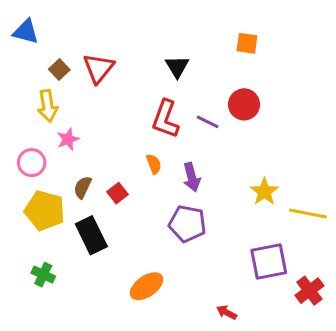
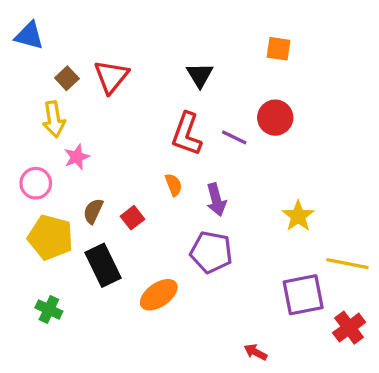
yellow line: (308, 214) -> (347, 264), moved
orange ellipse: (147, 286) -> (159, 295), moved

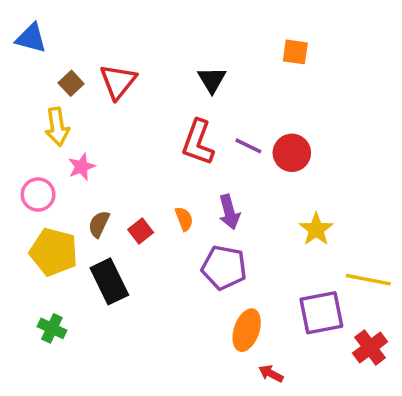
red circle: (275, 118) -> (292, 153), moved
orange semicircle: (174, 185) -> (184, 219), moved
orange ellipse: (159, 295) -> (247, 330), moved, turned -36

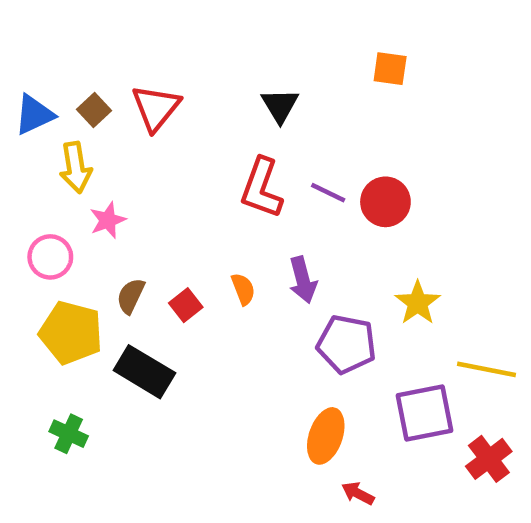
blue triangle: (31, 38) -> (34, 115), moved, turned -40
purple pentagon: (224, 268) -> (346, 344), moved
black rectangle: (109, 281) -> (144, 372), turned -33

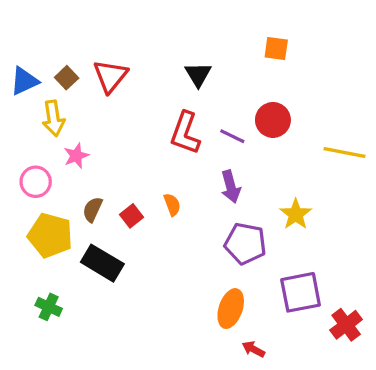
red circle: (385, 202) -> (273, 120), moved
purple arrow: (303, 280) -> (231, 187), moved
yellow line: (486, 369) -> (344, 152), moved

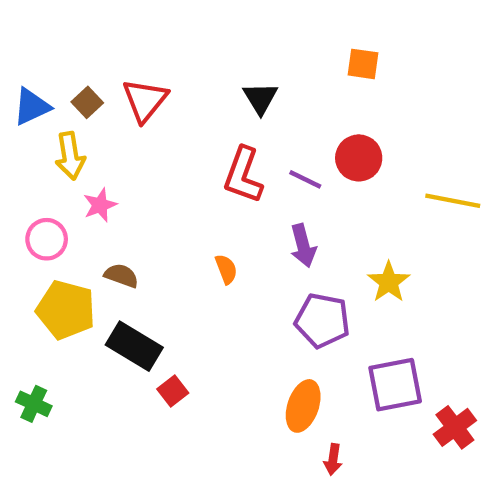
brown semicircle: (93, 209) -> (121, 276), turned 85
red square: (132, 216) -> (173, 391), moved
green cross: (49, 307) -> (34, 404), moved
red arrow: (253, 349) -> (333, 459), turned -110

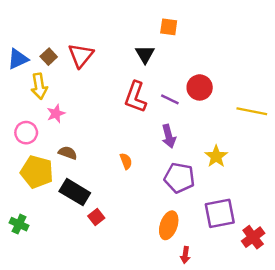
orange square: (363, 64) -> (169, 27), moved
orange semicircle: (226, 269) -> (126, 161), moved

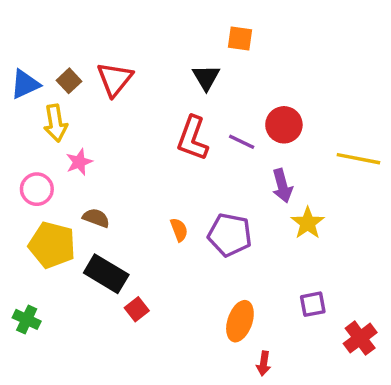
purple arrow: (169, 136) -> (282, 186), moved
purple pentagon: (179, 178) -> (230, 235), moved
purple square: (220, 213) -> (313, 304), size x0.6

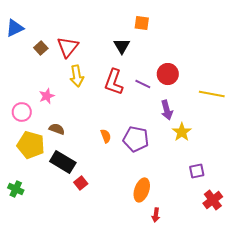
blue triangle: (25, 84) -> (15, 28), moved
yellow arrow: (55, 123) -> (77, 76), moved
purple square: (313, 304) -> (197, 171), moved

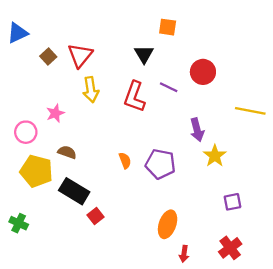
red circle: (168, 74) -> (203, 72), moved
purple line: (143, 84) -> (169, 87), moved
red cross: (213, 200) -> (230, 248), moved

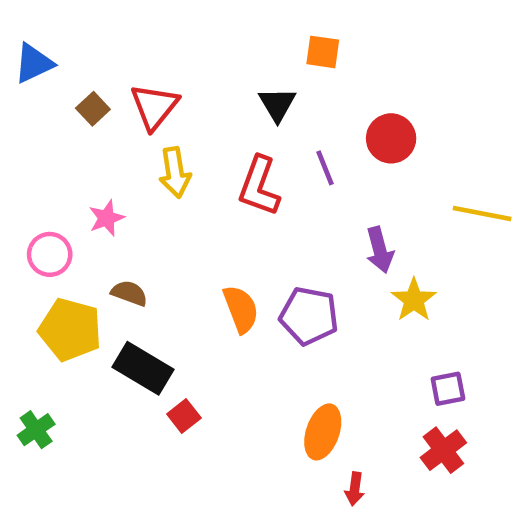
purple line: (169, 87) -> (325, 168), turned 42
orange semicircle: (125, 160) -> (241, 309), size x1.5
green cross: (19, 223) -> (36, 430), turned 30
red cross: (230, 248) -> (443, 450), moved

